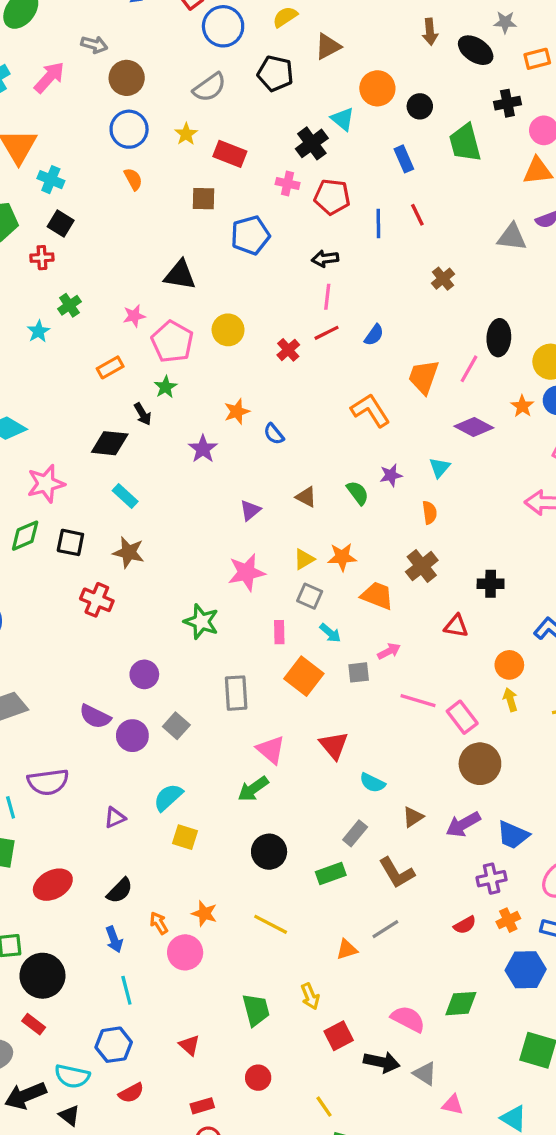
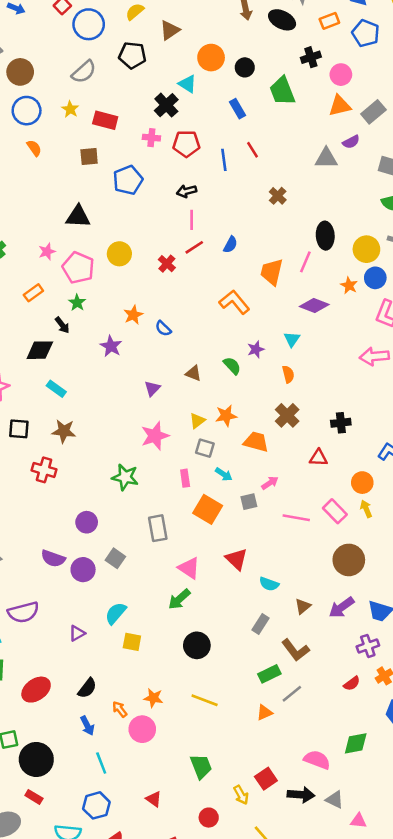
pink rectangle: (462, 717) -> (335, 511), moved
green rectangle: (331, 873) -> (269, 674), moved
yellow arrow: (310, 996) -> (241, 795), moved

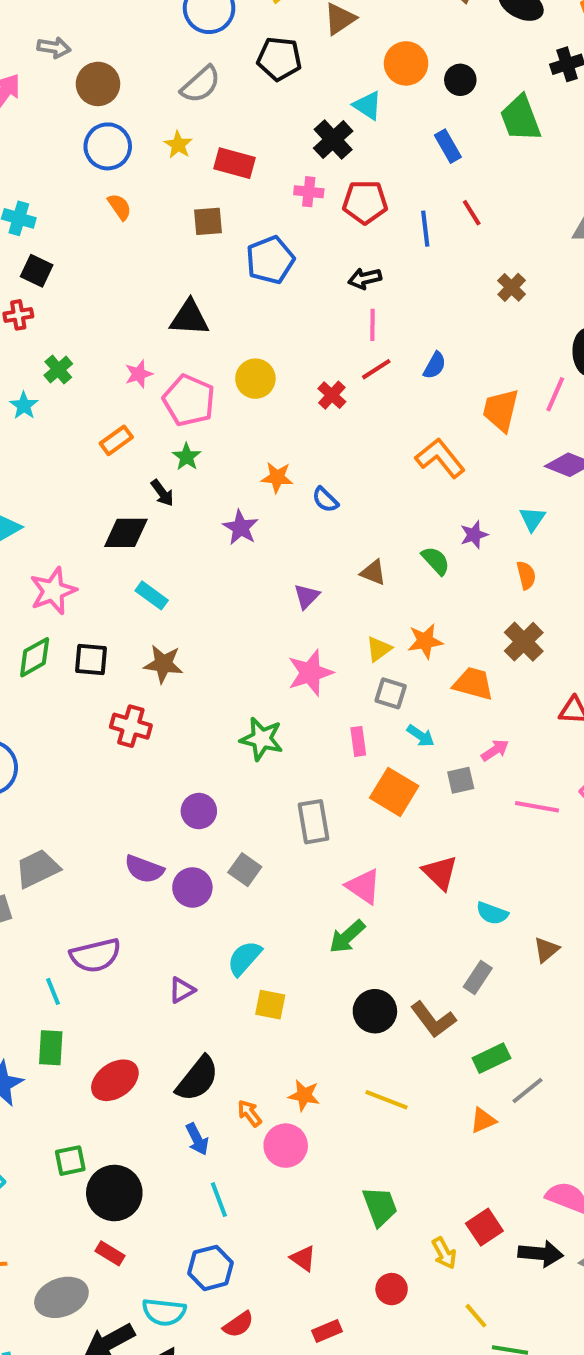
orange star: (133, 315) -> (277, 477), turned 30
brown L-shape: (295, 650) -> (433, 1020), moved
black semicircle: (87, 688) -> (197, 1079), size x1.4

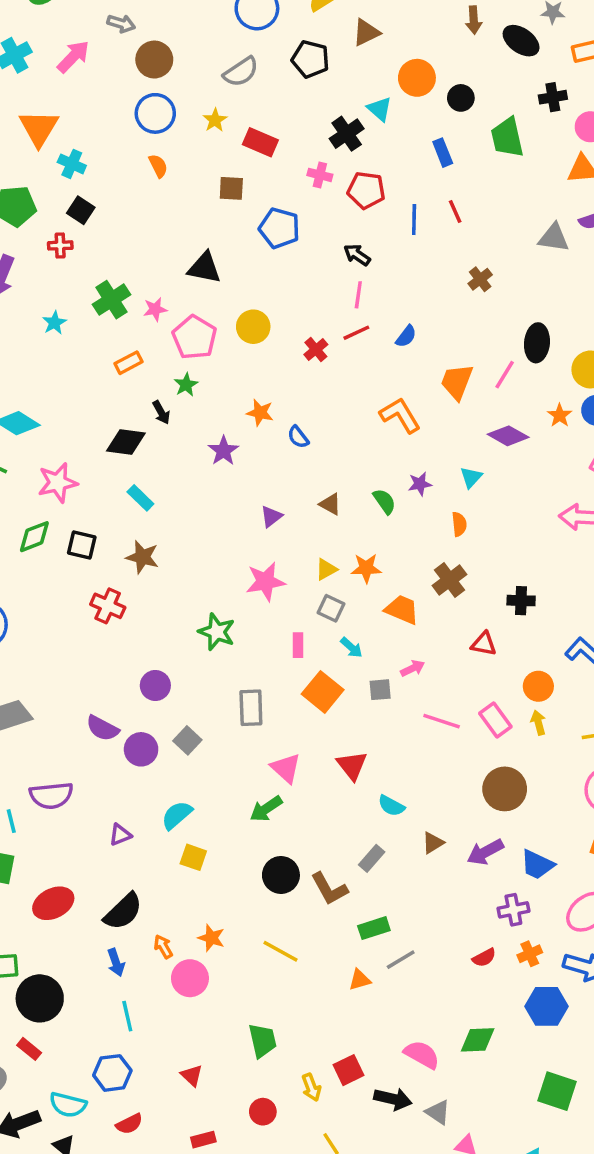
blue pentagon: (270, 260) -> (279, 228), turned 30
black arrow: (365, 279) -> (357, 255), turned 40
green cross: (58, 370) -> (111, 300), moved, size x1.5

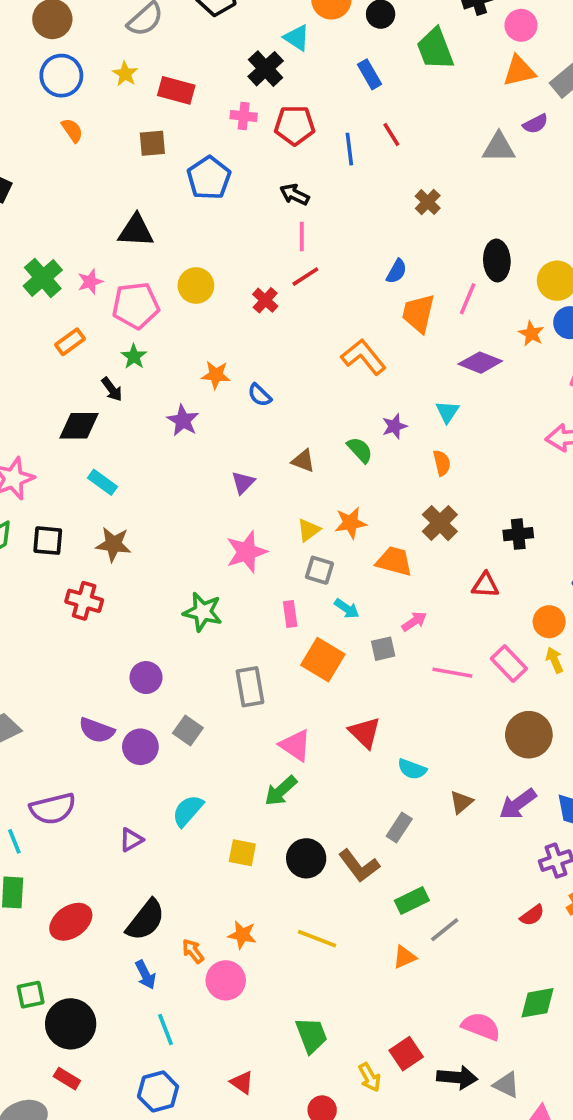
blue pentagon: (279, 228) -> (209, 178), turned 30
blue semicircle: (406, 336) -> (397, 271), moved
pink pentagon: (194, 337) -> (136, 305), turned -30
yellow square: (193, 857) -> (242, 853), moved

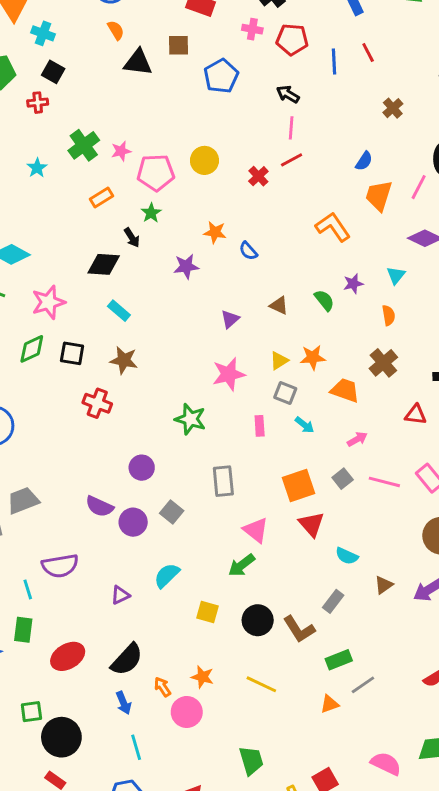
black triangle: (136, 231) -> (138, 62), moved
purple star: (183, 420) -> (186, 266), turned 30
gray square: (383, 649) -> (343, 479), moved, turned -30
orange square: (323, 660) -> (298, 485), moved, turned 36

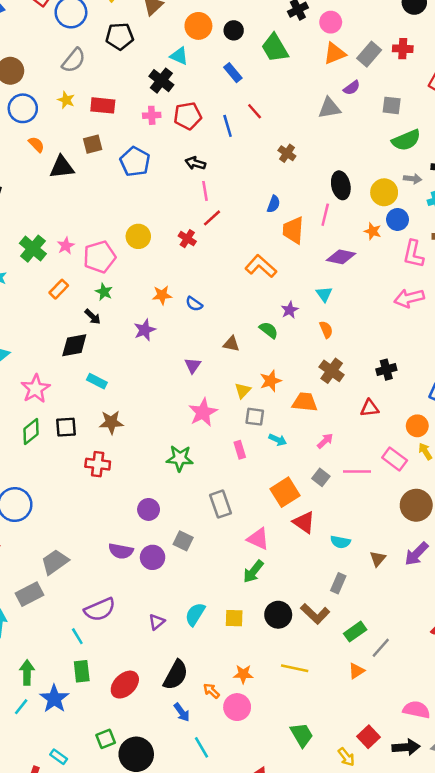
cyan semicircle: (167, 575) -> (195, 614), moved

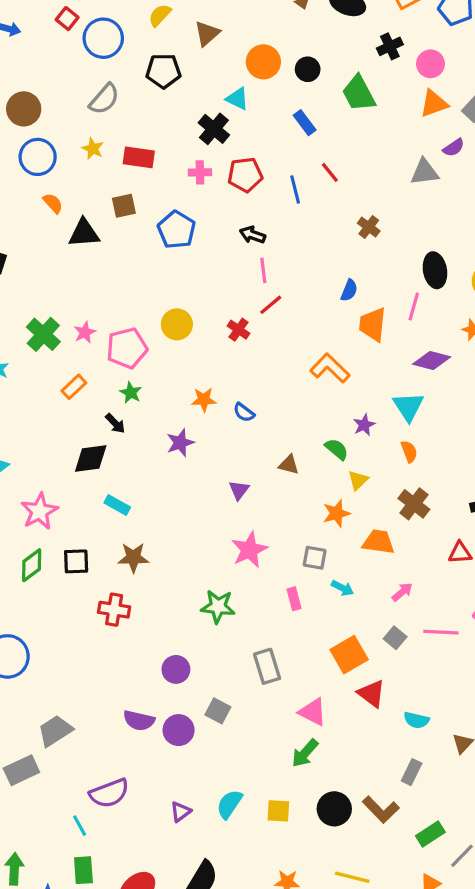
cyan triangle: (324, 294) -> (408, 407), size x1.5
yellow triangle: (243, 391) -> (358, 480), moved

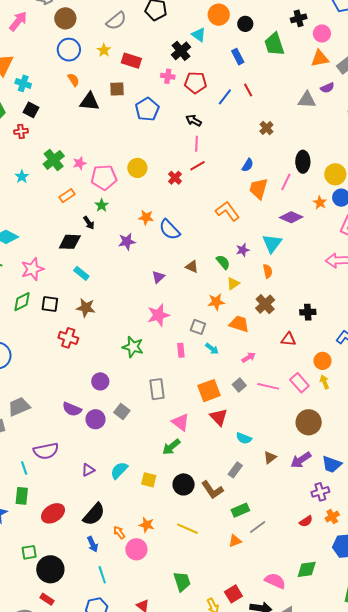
blue line: (295, 190) -> (225, 97), turned 42
blue semicircle: (244, 412) -> (170, 230), size x1.6

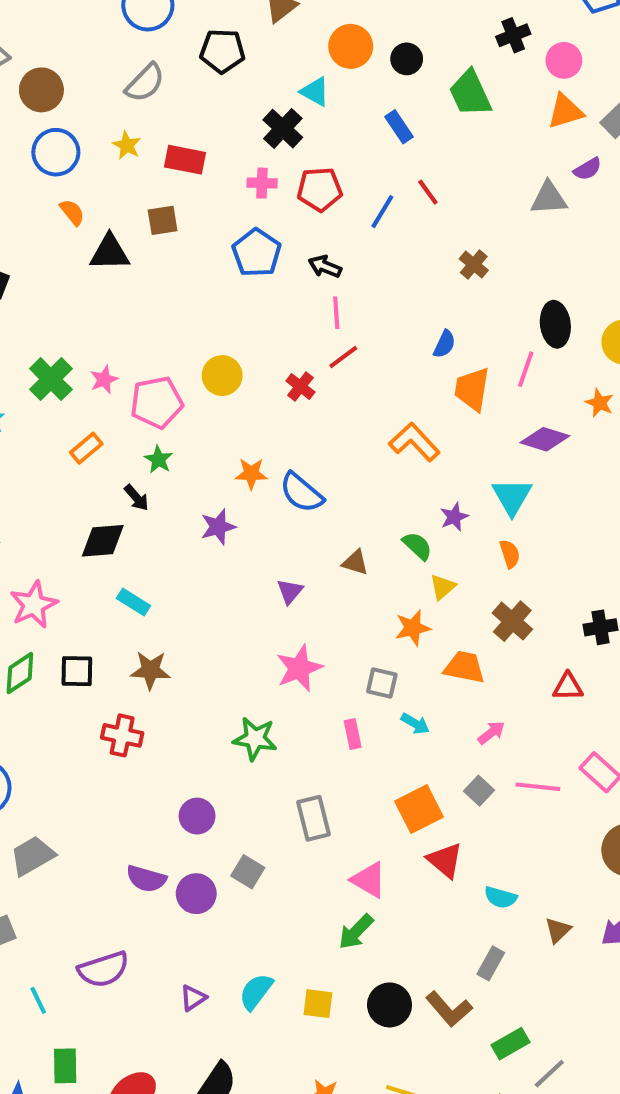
blue pentagon: (147, 109) -> (257, 253), moved
gray trapezoid: (19, 407) -> (32, 856), moved
cyan line: (24, 468) -> (38, 1000), moved

